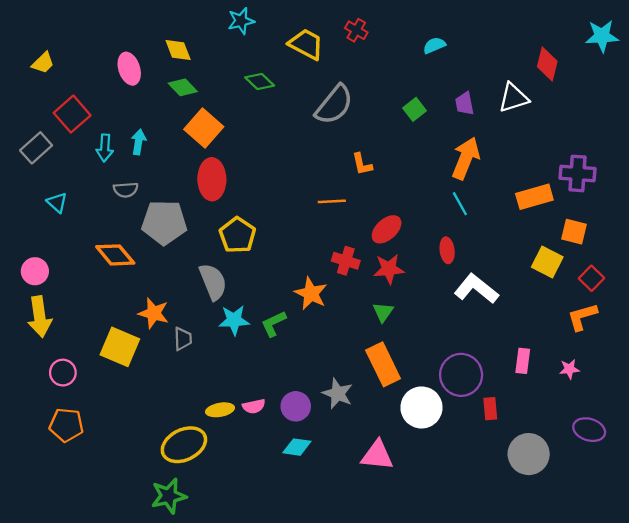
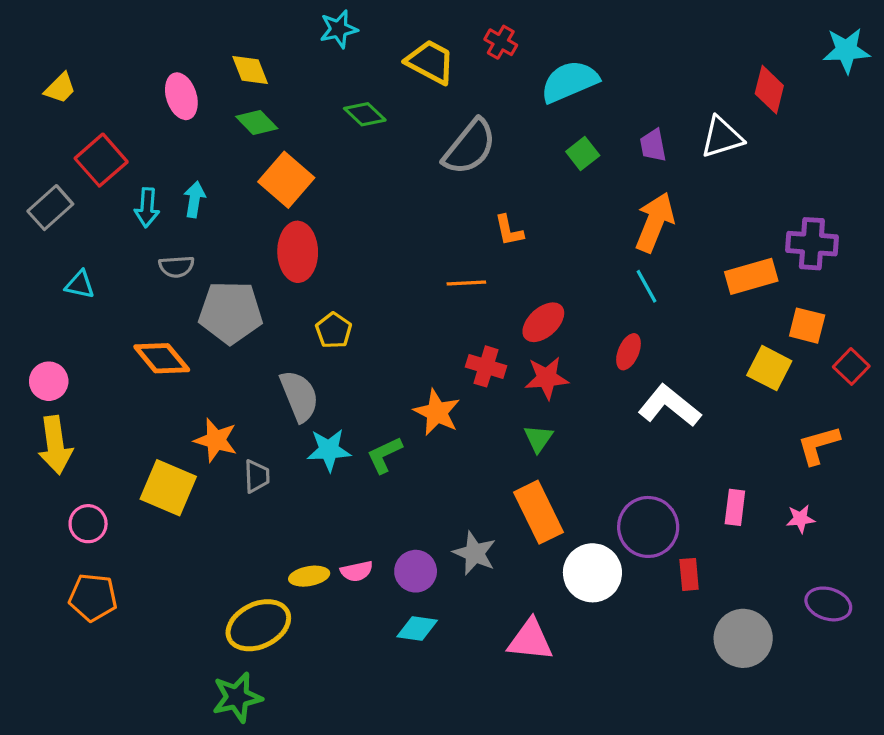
cyan semicircle: (434, 45) -> (570, 81), moved, size x1.8
cyan triangle: (57, 203) -> (80, 285), turned -30
yellow pentagon: (237, 235) -> (334, 330), size x0.7
red ellipse: (447, 250) -> (628, 352), turned 30
red square: (591, 278) -> (851, 366), moved

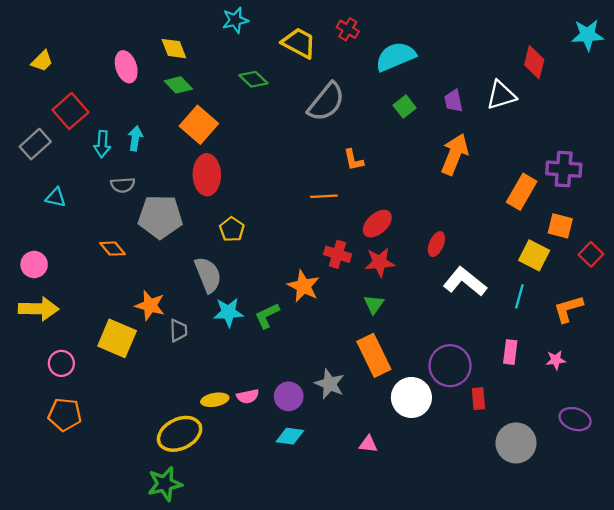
orange rectangle: (751, 276) -> (522, 192), turned -44
cyan line: (647, 286) -> (519, 296), moved, turned 45
orange diamond: (162, 358) -> (113, 249), size x0.7
yellow arrow: (55, 445) -> (39, 309), turned -81
pink triangle: (530, 640) -> (368, 444), size x0.6

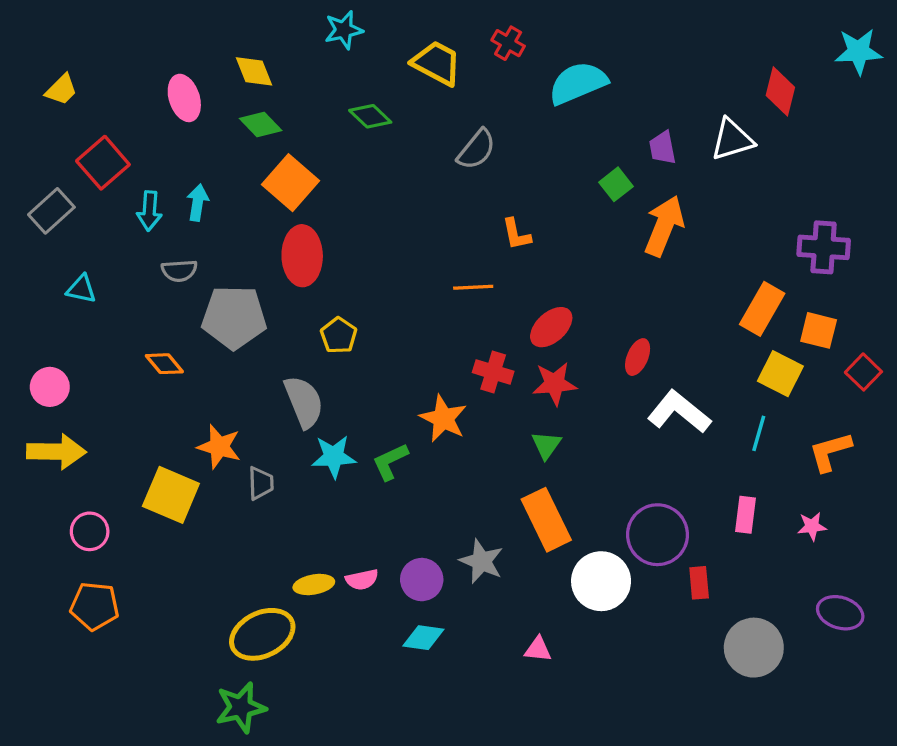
gray semicircle: (326, 102) -> (477, 149), size x0.7
green square: (405, 107) -> (616, 184), moved
orange rectangle: (522, 192) -> (762, 309), moved

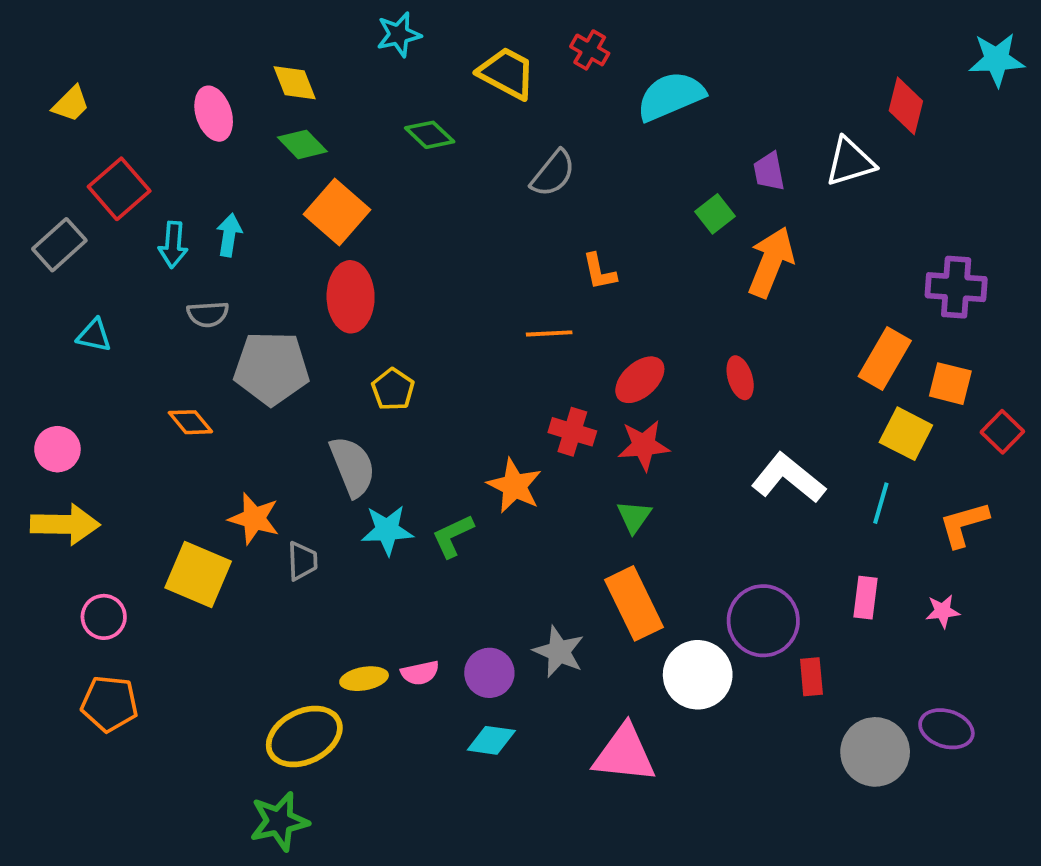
red ellipse: (638, 357) -> (740, 378), moved, turned -40
purple ellipse: (840, 613) -> (946, 729), moved
pink triangle: (538, 649) -> (624, 754), size x2.0

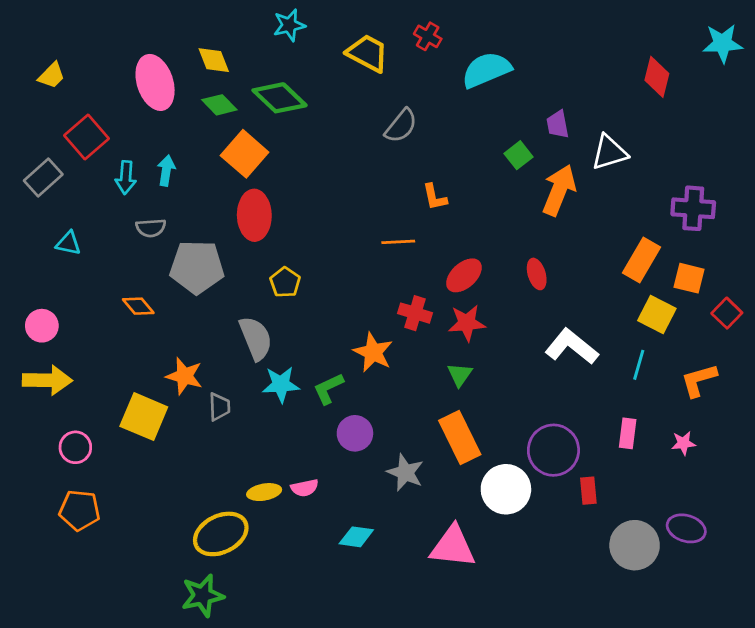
pink ellipse: (214, 114) -> (155, 82), size x1.4
green diamond: (430, 135) -> (279, 98), moved, size x1.5
white triangle: (850, 162) -> (609, 152), moved
purple circle: (489, 673) -> (355, 433), moved

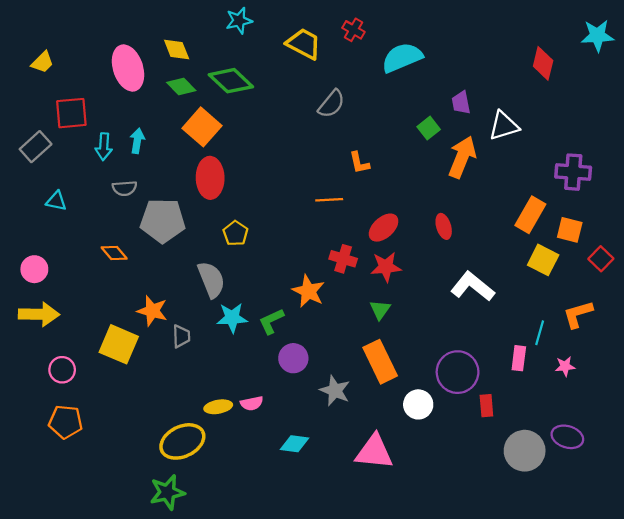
red square: (87, 137) -> (71, 113), turned 36
cyan line: (639, 365) -> (540, 333), moved
white circle: (506, 489) -> (418, 404), size x0.7

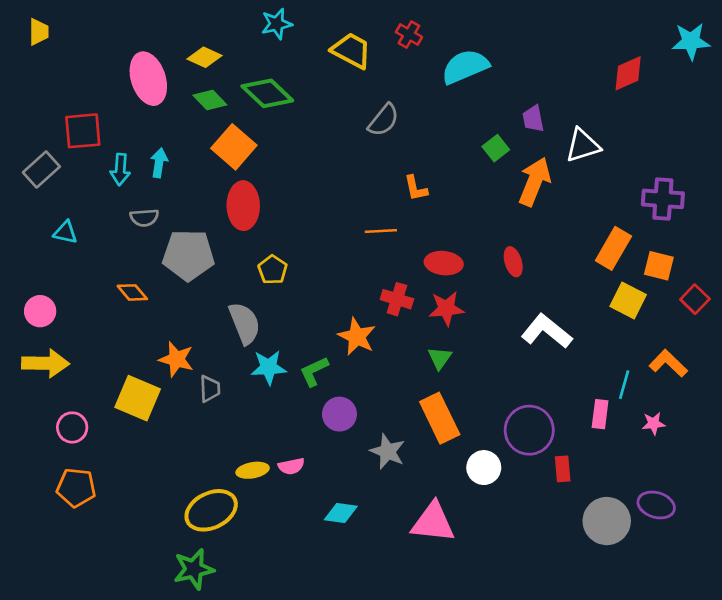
yellow diamond: (177, 49) -> (204, 57), turned -44
yellow trapezoid: (42, 62) -> (39, 32), moved, turned -45
red diamond: (543, 63) -> (628, 73), turned 52
red ellipse: (384, 228) -> (444, 263), turned 48
orange L-shape: (578, 314) -> (668, 363), turned 60

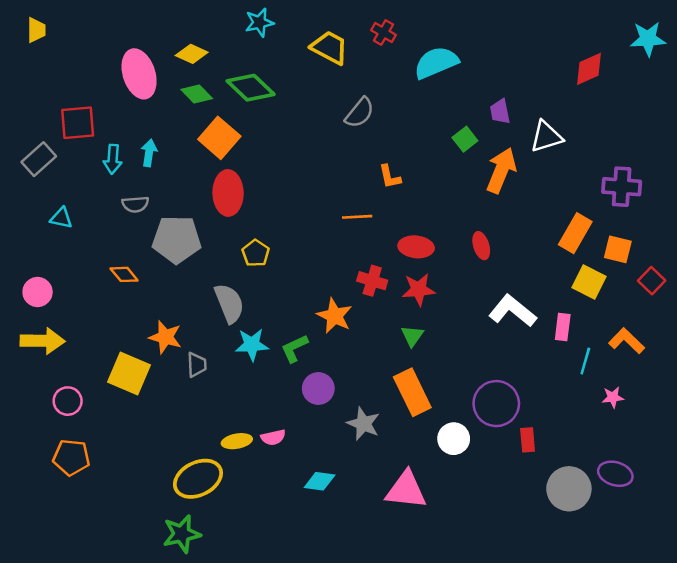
pink rectangle: (600, 414) -> (563, 327), moved

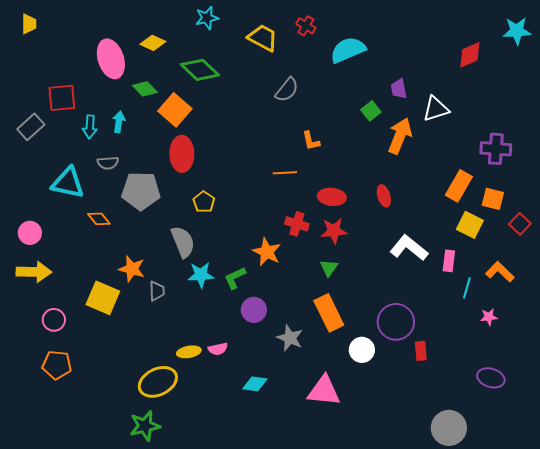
green diamond: (197, 94) -> (145, 89), moved
cyan triangle: (61, 218) -> (68, 183), moved, size x1.8
gray circle: (569, 489) -> (449, 428), moved

